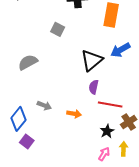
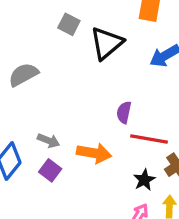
black triangle: (92, 60) -> (107, 43), moved
orange arrow: (74, 114) -> (94, 153), size x1.5
purple square: (27, 142) -> (50, 170), moved

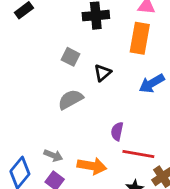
black triangle: (107, 43) -> (102, 73), size x0.6
gray semicircle: (23, 75) -> (71, 99), moved

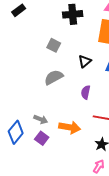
black triangle: (102, 73) -> (85, 61), moved
purple semicircle: (117, 131) -> (86, 92), moved

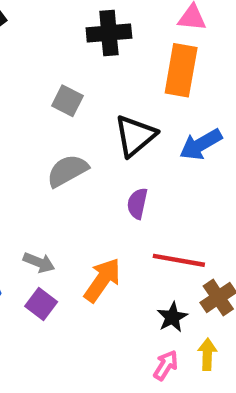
black triangle: (85, 61) -> (135, 136), size x1.5
orange arrow: (70, 127) -> (102, 280), turned -65

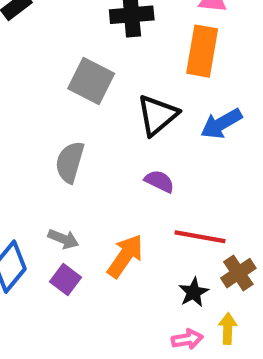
gray square: (67, 101) -> (91, 81), size x1.5
gray semicircle: (67, 171) -> (70, 162), moved, turned -45
purple semicircle: (137, 203) -> (159, 181), turned 104
pink arrow: (166, 365) -> (187, 339), turned 48

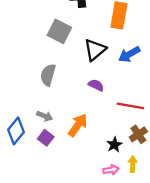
red line: (200, 237) -> (130, 106), moved

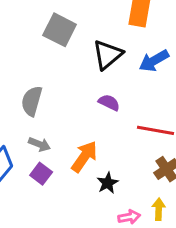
gray semicircle: (48, 75) -> (32, 101), moved
black star: (114, 145) -> (108, 183), moved

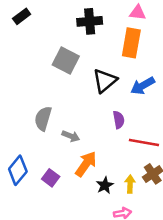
purple semicircle: (109, 103) -> (119, 120), moved, turned 54
gray arrow: (39, 144) -> (71, 136), moved
yellow arrow: (159, 209) -> (130, 184), moved

